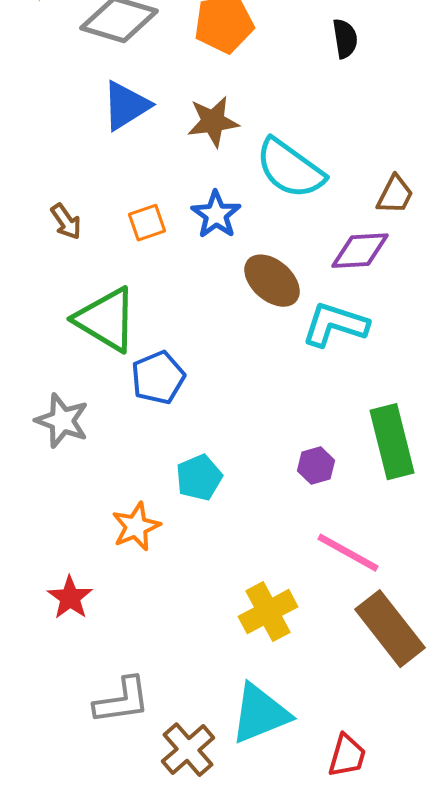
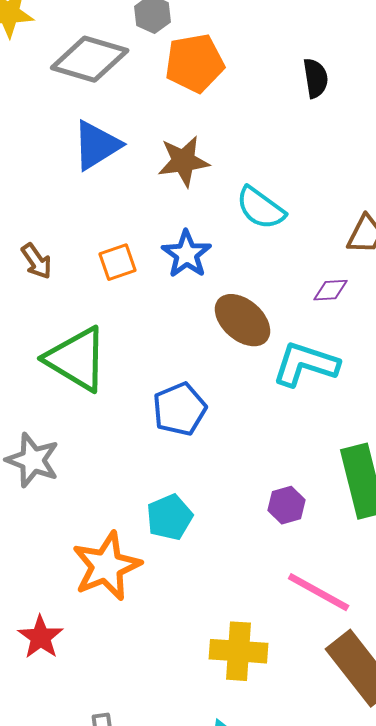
cyan semicircle: (290, 169) -> (261, 208), size x0.7
purple diamond: (360, 251) -> (331, 290), size x0.6
blue pentagon: (158, 378) -> (180, 409), moved
orange star: (136, 527) -> (107, 566), size x1.4
yellow cross: (268, 612) -> (239, 651), turned 32

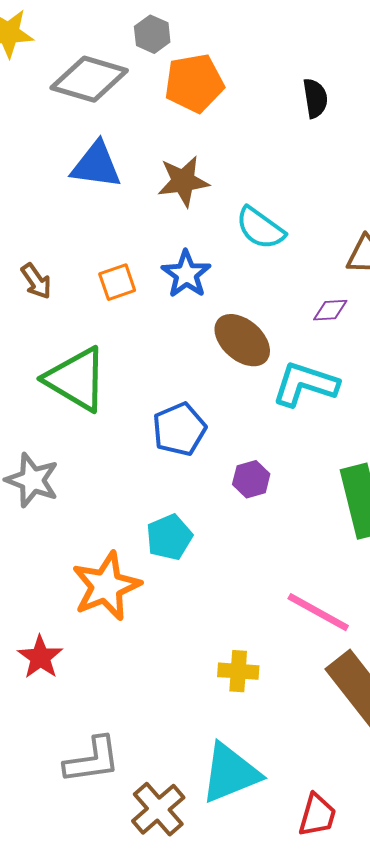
blue triangle: (97, 145) -> (96, 165), turned 40
purple hexagon: (287, 505) -> (251, 479), moved
yellow cross: (239, 651) -> (238, 671), size x0.7

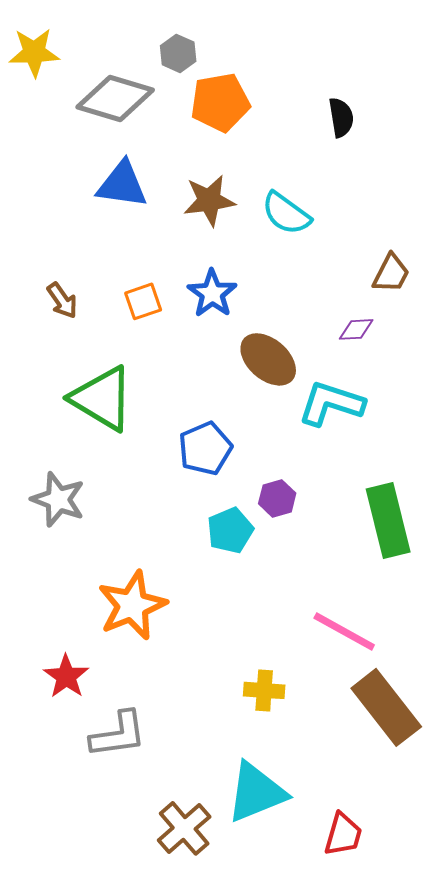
cyan semicircle: (260, 228) -> (286, 213), moved
cyan pentagon: (169, 537) -> (230, 530), moved
gray L-shape: (92, 760) -> (118, 734), moved

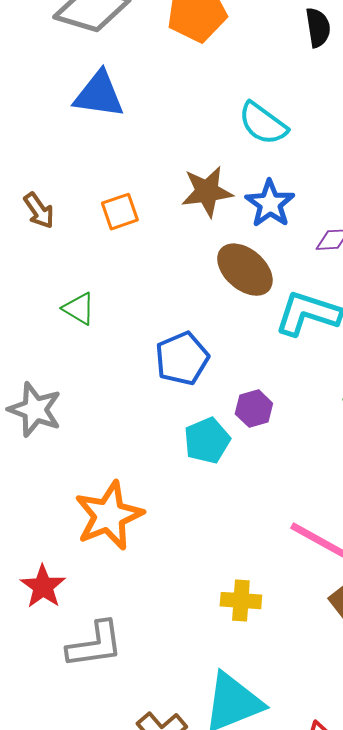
brown star: (209, 200) -> (207, 192), moved
blue star: (212, 293) -> (270, 204), moved
green triangle: (102, 398) -> (79, 309), size x0.5

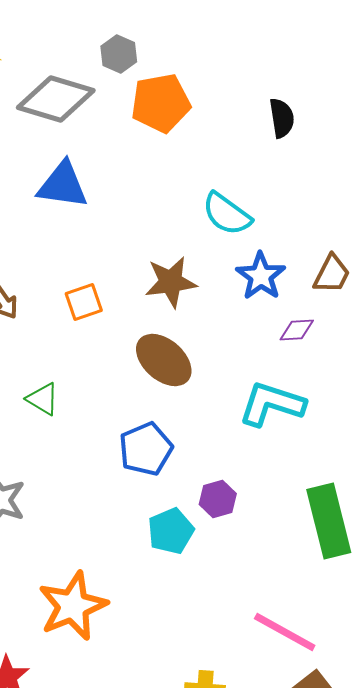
blue star: (270, 204) -> (261, 276), moved
brown ellipse: (245, 270) -> (164, 360), moved

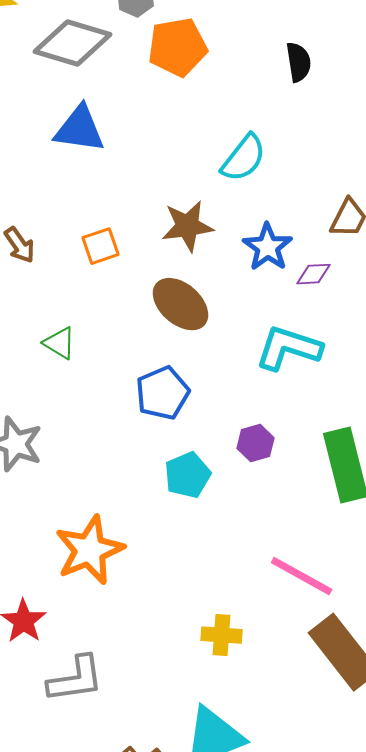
cyan semicircle: (227, 214) -> (244, 158), turned -88
blue star: (261, 276) -> (268, 247), moved
purple hexagon: (218, 499) -> (256, 443), moved

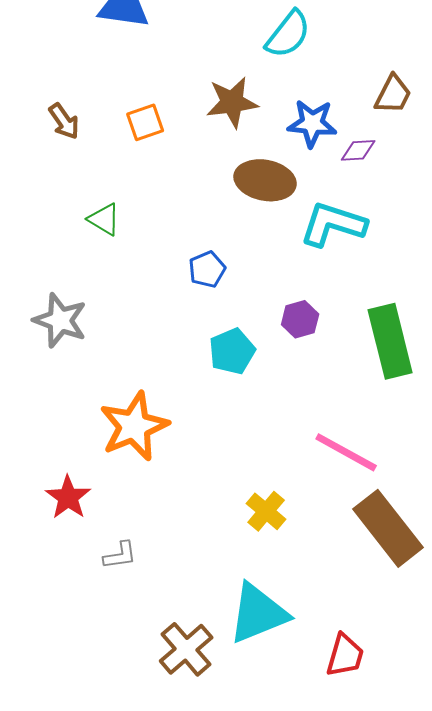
blue star: (268, 247) -> (312, 123), turned -30
brown ellipse: (181, 304) -> (265, 180), moved, turned -30
blue pentagon: (163, 393) -> (207, 269), size x0.7
yellow cross: (222, 635) -> (266, 511), turned 36
gray L-shape: (76, 679) -> (120, 555), size x0.6

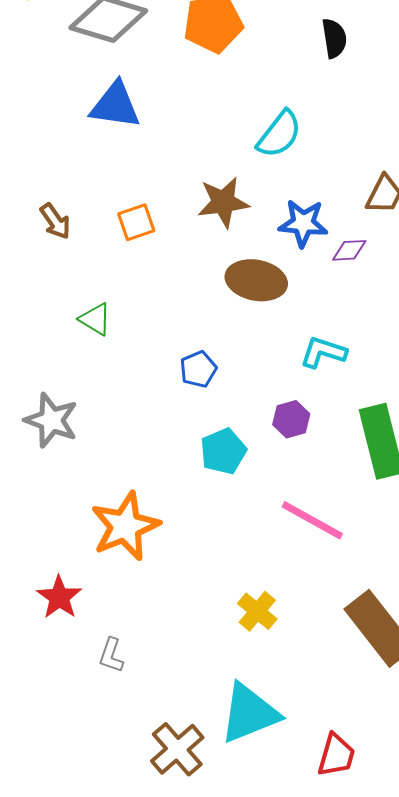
cyan L-shape: (333, 224) -> (323, 352), moved, size x0.7
pink line: (346, 452) -> (312, 520), moved
gray L-shape: (120, 555) -> (111, 655), turned 117

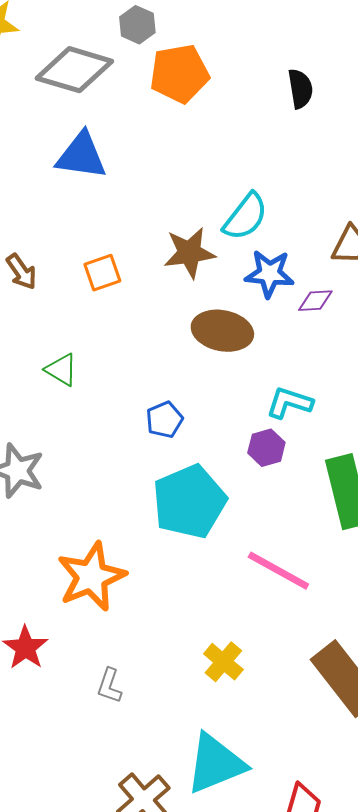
cyan semicircle: (279, 134) -> (245, 217), moved
purple hexagon: (291, 419) -> (266, 448), moved
cyan pentagon: (223, 451) -> (189, 502), size x1.6
gray L-shape: (111, 655) -> (109, 686), moved

